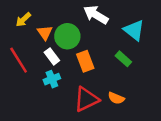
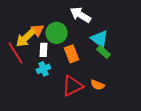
yellow arrow: (23, 20) -> (25, 38), moved, size x1.5
cyan triangle: (134, 30) -> (99, 39), moved
white rectangle: (52, 56) -> (43, 50), turned 40

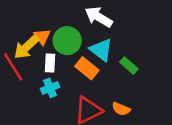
cyan triangle: (99, 39) -> (101, 50), moved
orange rectangle: (71, 54) -> (87, 68), turned -30

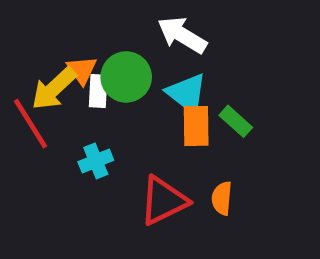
white rectangle: (50, 63) -> (98, 91), moved
orange rectangle: (87, 68) -> (196, 126), moved, turned 50
orange semicircle: (121, 109) -> (222, 198), turned 72

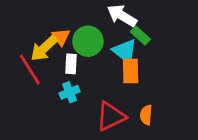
white rectangle: (98, 91) -> (71, 64), moved
green rectangle: (236, 121) -> (140, 36), moved

